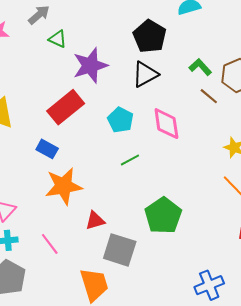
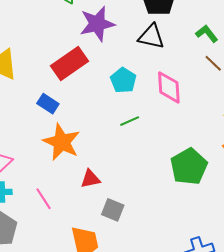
black triangle: (145, 74) -> (151, 37), turned 36
orange star: (64, 186) -> (62, 142), turned 30
green pentagon: (163, 216) -> (189, 166), moved
gray square: (120, 250) -> (113, 210), size x0.7

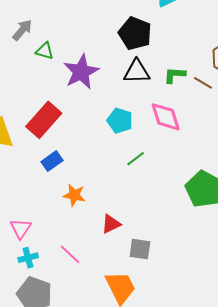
green L-shape: (207, 34) -> (175, 75), moved, turned -35
red rectangle: (70, 63) -> (44, 120), moved
blue rectangle: (48, 104) -> (52, 161), turned -55
orange star: (62, 142) -> (74, 195), size x0.6

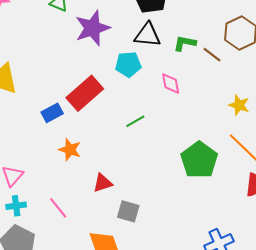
pink diamond: (166, 117) -> (171, 83), size x0.7
red rectangle: (44, 120) -> (85, 93), moved
cyan pentagon: (120, 121) -> (128, 64), moved, turned -30

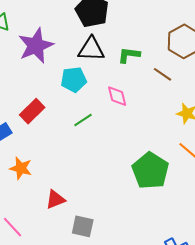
brown line: (212, 55) -> (163, 74), moved
red rectangle: (85, 93) -> (32, 111), size x0.7
green line: (135, 121) -> (83, 120), moved

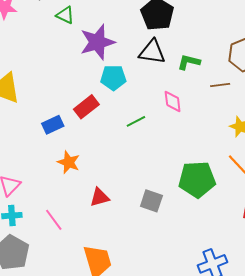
brown line: (163, 74) -> (220, 85), turned -48
cyan pentagon: (74, 80) -> (113, 78), moved
green pentagon: (150, 171) -> (197, 179), turned 30
gray square: (83, 226) -> (151, 201), moved

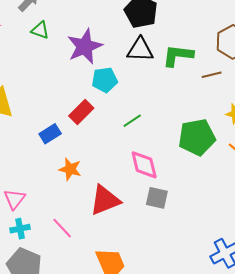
green triangle: (65, 15) -> (40, 30), moved
green L-shape: (189, 62) -> (178, 56), size x1.4
pink diamond: (173, 102) -> (144, 165), moved, size x1.4
green pentagon: (197, 179) -> (197, 137), moved
red triangle: (100, 197) -> (105, 200), size x1.6

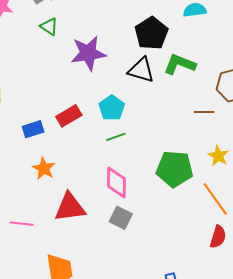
green L-shape: (178, 56) -> (180, 64), moved
cyan pentagon: (105, 80) -> (112, 108), moved, turned 30
pink line: (62, 228) -> (22, 224), turned -55

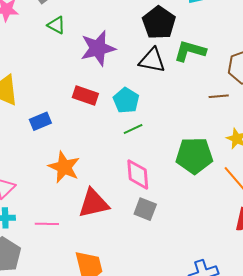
red rectangle: (69, 116) -> (85, 95), moved, turned 55
blue rectangle: (33, 129) -> (40, 121), moved
orange star: (44, 169) -> (64, 167), size x1.4

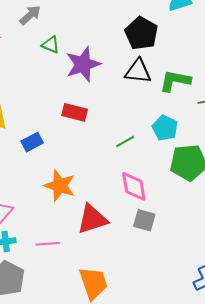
green triangle: (56, 25) -> (51, 45), moved
green L-shape: (190, 51) -> (175, 81), moved
cyan pentagon: (126, 100) -> (165, 128), moved

